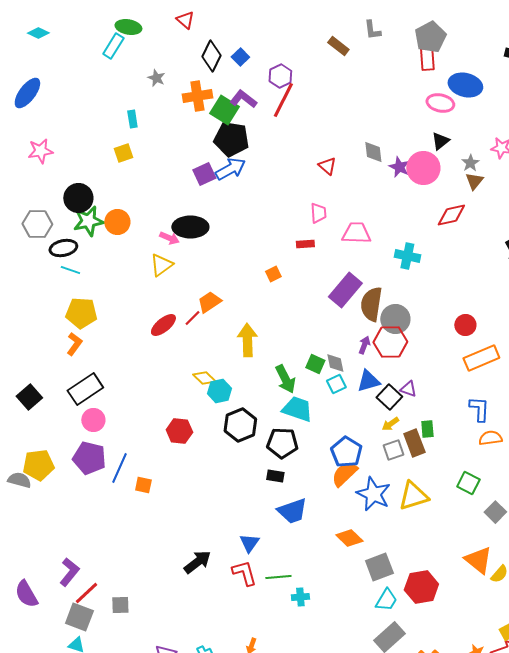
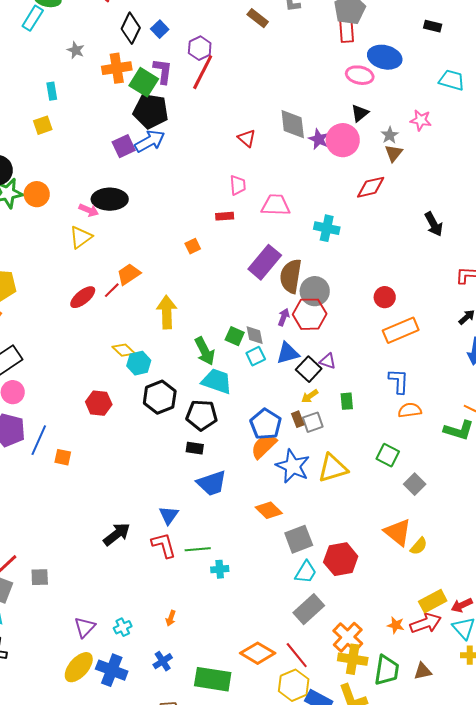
purple L-shape: (243, 99) -> (163, 71), turned 60
gray diamond: (373, 152) -> (293, 124), size x1.4
brown rectangle: (414, 443) -> (298, 419), moved, size x0.6

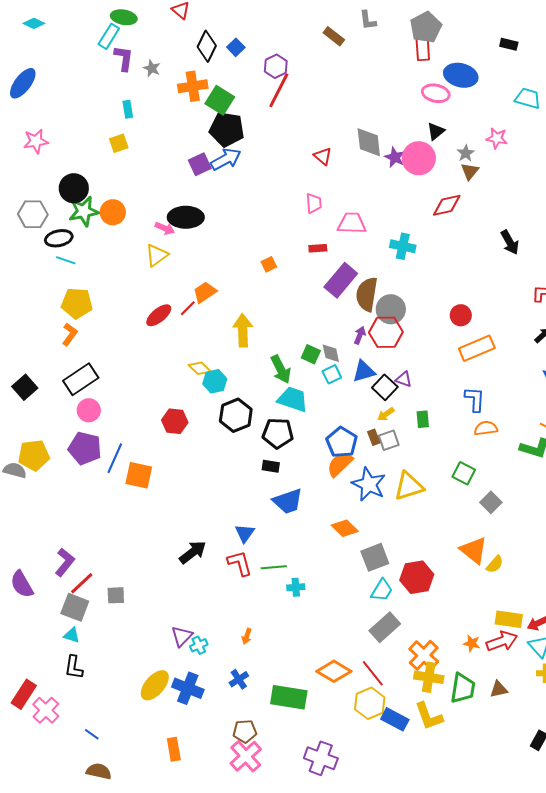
purple L-shape: (163, 71) -> (124, 58), moved
red rectangle: (225, 216) -> (318, 248), moved
orange square: (63, 457) -> (139, 475), size x1.6
yellow rectangle: (433, 601) -> (509, 619), turned 36
purple triangle: (85, 627) -> (182, 636), moved

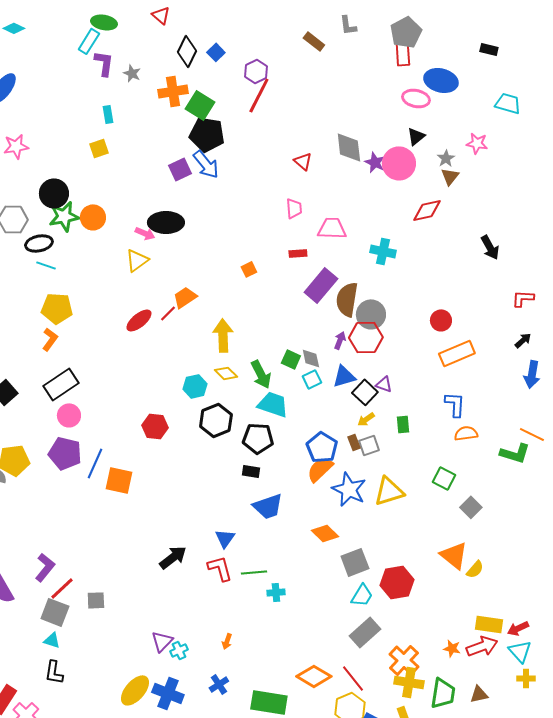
blue arrow: (226, 159) -> (206, 164), turned 80
yellow diamond: (200, 368) -> (226, 373), moved

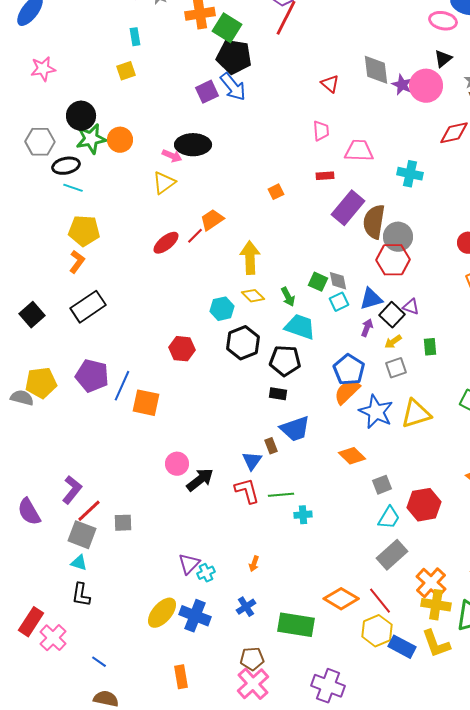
purple arrow: (340, 340) -> (367, 328), moved
green arrow: (261, 374) -> (288, 297), size x0.7
pink circle: (69, 415) -> (177, 464), moved
brown rectangle: (354, 442) -> (271, 446), moved
gray square: (355, 562) -> (382, 485), size x0.7

